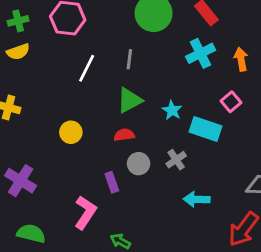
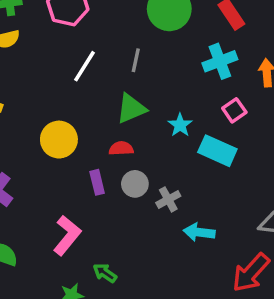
pink square: (231, 102) -> (234, 110), moved
yellow circle: (71, 132) -> (59, 140), size x1.4
gray cross: (176, 160) -> (168, 199), moved
purple rectangle: (112, 182) -> (97, 182), moved

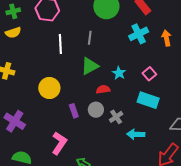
white line: (85, 66) -> (60, 44), turned -30
pink square: (234, 110) -> (149, 74), moved
red semicircle: (121, 149) -> (103, 89), moved
cyan rectangle: (217, 151) -> (148, 100), moved

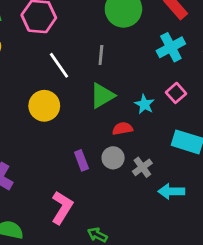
white line: (60, 44) -> (59, 65), turned -30
pink square: (149, 74) -> (176, 93), moved
yellow circle: (49, 88) -> (44, 106), moved

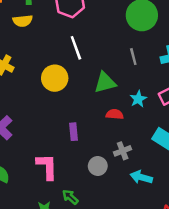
gray line: (101, 55) -> (133, 57), moved, turned -35
gray circle: (113, 158) -> (98, 166), moved
pink L-shape: (62, 208) -> (47, 167), turned -48

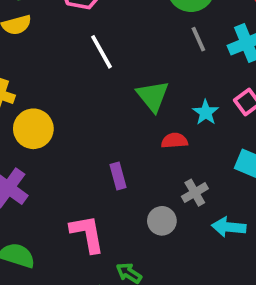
gray line: (133, 57) -> (198, 39), moved
yellow circle: (55, 78) -> (33, 129), moved
green triangle: (105, 83) -> (153, 96), turned -45

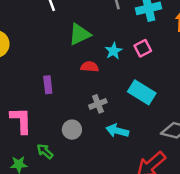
green triangle: (153, 96) -> (80, 34), turned 35
gray circle: (162, 221) -> (72, 130), moved

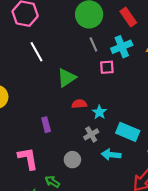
pink square: (143, 48) -> (107, 67), moved, turned 32
cyan star: (114, 51) -> (99, 112), moved
cyan rectangle: (142, 92) -> (128, 132), moved

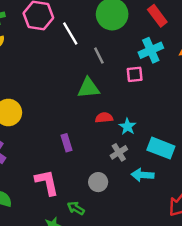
gray line: (93, 44) -> (99, 56), moved
white line: (37, 52) -> (70, 33), moved
green triangle: (67, 78) -> (88, 88), turned 30

